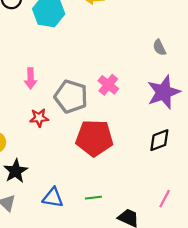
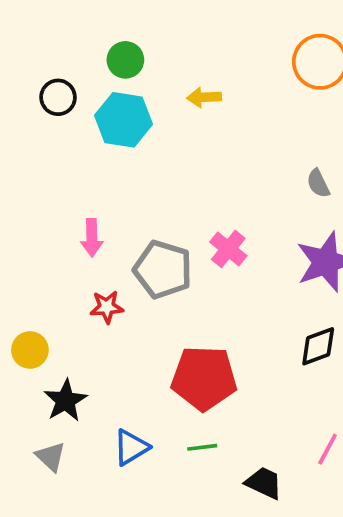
red pentagon: (94, 138) -> (204, 378), moved
blue triangle: (53, 198) -> (131, 447), turned -40

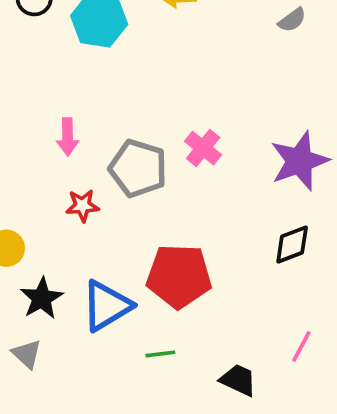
gray semicircle: (318, 183) -> (292, 20), moved, turned -100
blue triangle: (131, 447) -> (107, 306), moved, size x1.4
green line: (202, 447) -> (160, 354), moved

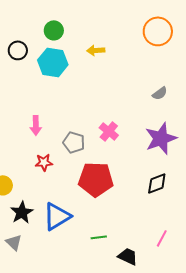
gray semicircle: (292, 20) -> (160, 93), moved
gray pentagon: (138, 168) -> (74, 142), size x0.7
red pentagon: (179, 276) -> (96, 179), moved
green line: (160, 354) -> (99, 237), moved

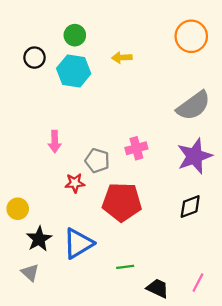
gray semicircle: (160, 93) -> (193, 106), size x2.0
pink cross: (109, 131) -> (136, 148), turned 36
red star: (44, 162) -> (75, 183), moved
pink line: (162, 238) -> (198, 283), moved

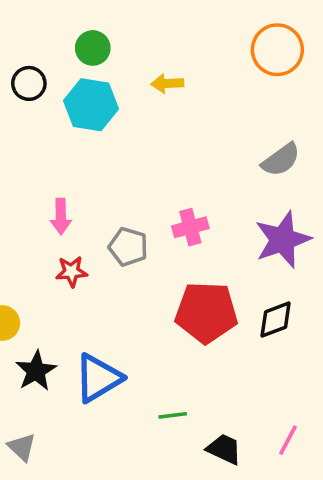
gray semicircle: (193, 106) -> (281, 160), size x0.7
red star: (75, 183) -> (71, 272), moved
red pentagon: (122, 202) -> (206, 312), moved
gray triangle: (30, 273) -> (22, 447), moved

